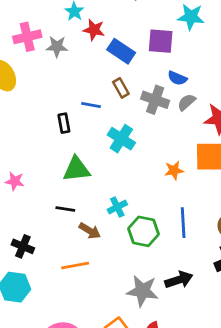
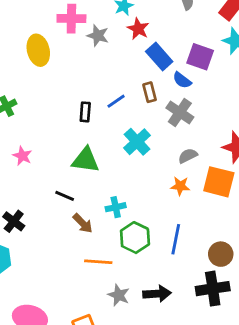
blue semicircle: (177, 78) -> (182, 80), moved
gray semicircle: (187, 102) -> (188, 156), moved
blue line: (91, 105) -> (116, 101), turned -60
orange line: (75, 265) -> (98, 262), moved
gray star: (142, 291) -> (119, 295), size x0.7

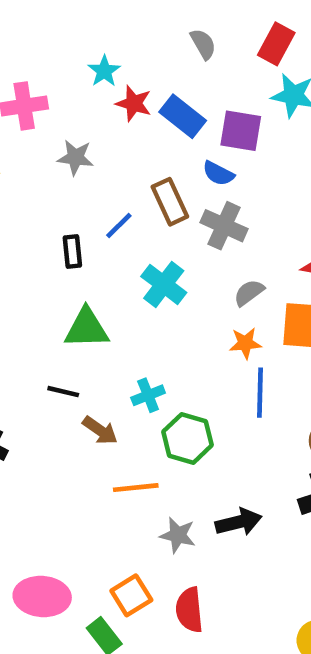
gray star: (98, 36) -> (76, 158), moved
blue rectangle: (159, 56) -> (183, 116), moved
brown rectangle: (150, 92) -> (170, 202), size x1.4
blue line: (176, 239) -> (260, 393), moved

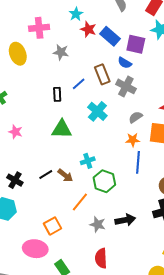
black line: (63, 392) -> (46, 175), moved, turned -48
orange line: (136, 488) -> (80, 202), turned -48
orange square: (131, 595) -> (52, 226), moved

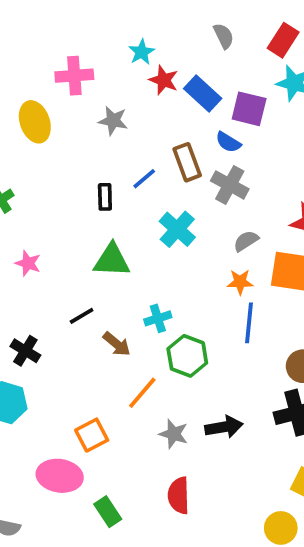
black line: (46, 175) -> (82, 316), moved

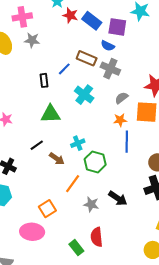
gray star: (113, 121) -> (32, 40), moved
brown rectangle: (187, 162) -> (87, 58), turned -42
black arrow: (224, 427) -> (118, 198), turned 48
green rectangle: (108, 512) -> (76, 248), moved

